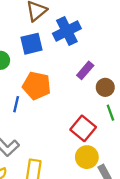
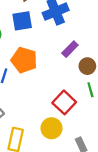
yellow circle: (87, 157) -> (52, 128), moved

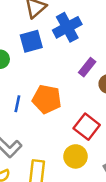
orange pentagon: (24, 60) -> (47, 99), moved

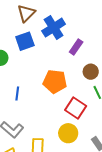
purple rectangle: (87, 67) -> (76, 47), moved
orange pentagon: (47, 99) -> (55, 82), moved

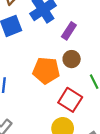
brown circle: (91, 72) -> (72, 59), moved

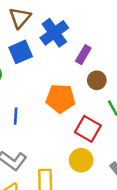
brown circle: (72, 59) -> (97, 80), moved

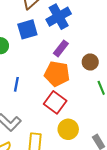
purple rectangle: (83, 55) -> (61, 48), moved
red square: (88, 129) -> (55, 102), moved

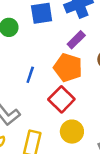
blue line: (16, 84) -> (30, 75), moved

